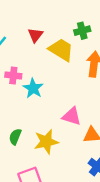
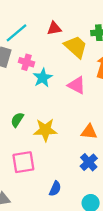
red triangle: (35, 35) -> (54, 28), turned 32
pink triangle: (72, 116) -> (77, 85), moved

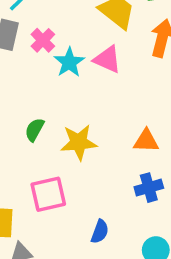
pink cross: (26, 62) -> (43, 40), turned 32
pink triangle: (77, 85) -> (107, 59), moved
blue cross: (89, 162) -> (149, 188), turned 30

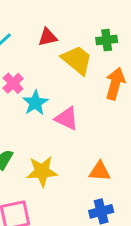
pink triangle: (107, 59) -> (67, 118), moved

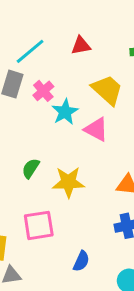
yellow trapezoid: (77, 60) -> (107, 90), moved

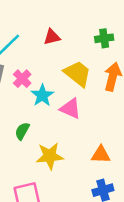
green semicircle: (31, 168) -> (22, 131), moved

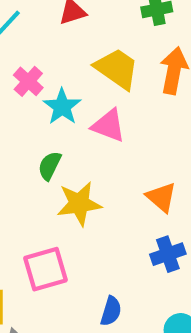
green semicircle: (22, 131) -> (50, 166), moved
orange triangle: (101, 155) -> (161, 197), turned 42

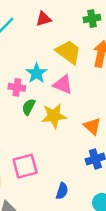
pink cross: (28, 81) -> (17, 87), moved, turned -35
yellow star: (79, 204) -> (54, 116), moved

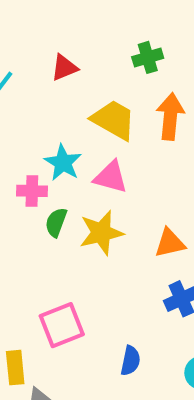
orange triangle: (92, 126) -> (170, 243), turned -48

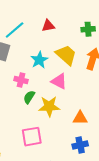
cyan star: (63, 163) -> (39, 60), moved
pink square: (62, 325) -> (32, 137), moved

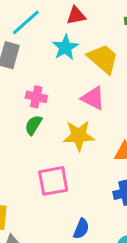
cyan star: (39, 60) -> (65, 47), moved
green semicircle: (29, 97) -> (33, 125), moved

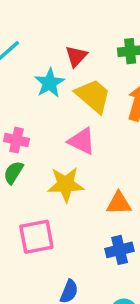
red triangle: (76, 16) -> (76, 56), moved, turned -36

